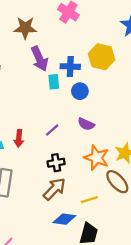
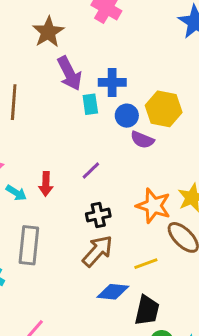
brown star: (25, 28) -> (48, 32), turned -30
yellow hexagon: (102, 57) -> (164, 109), moved
purple semicircle: (86, 124) -> (142, 140), moved

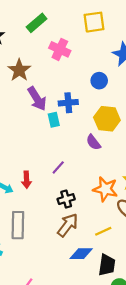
blue circle: (127, 116) -> (99, 81), moved
purple semicircle: (142, 140) -> (93, 142), turned 35

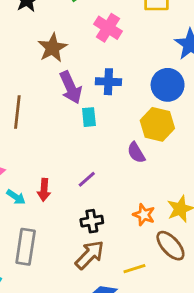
blue circle: (99, 81) -> (168, 85), moved, size x1.5
blue cross: (68, 103) -> (108, 82), moved
orange star: (105, 189) -> (144, 215), size x0.7

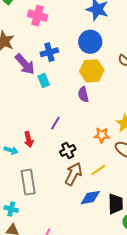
purple semicircle: (136, 153) -> (83, 94), turned 35
yellow line: (134, 269) -> (98, 170), moved

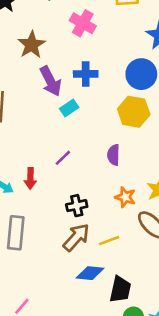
cyan rectangle: (44, 80) -> (69, 108), turned 64
purple semicircle: (83, 94) -> (114, 155), moved
purple line: (55, 123) -> (63, 158), moved

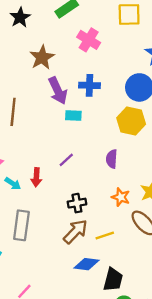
cyan rectangle: (69, 108) -> (73, 115), turned 35

